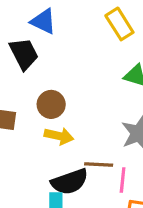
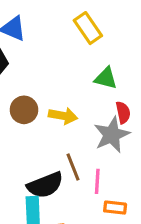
yellow arrow: (59, 136) -> (63, 116), moved
brown line: (99, 164) -> (73, 167), turned 68

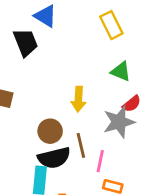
brown circle: (24, 110) -> (50, 131), moved
red semicircle: (123, 113) -> (132, 104), turned 54
yellow arrow: (63, 116) -> (78, 99), turned 75

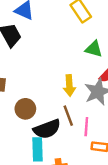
yellow arrow: (78, 99) -> (69, 85), moved
brown circle: (50, 131) -> (25, 109), moved

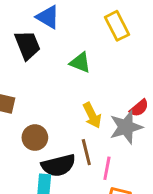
green triangle: (94, 49) -> (80, 63), moved
yellow arrow: (69, 85) -> (92, 115), turned -30

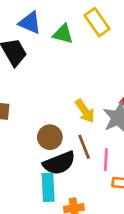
green triangle: (80, 63) -> (63, 34), moved
brown circle: (35, 138) -> (50, 137), moved

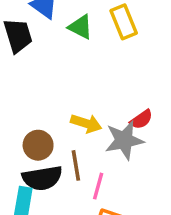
yellow arrow: (85, 111) -> (86, 123), turned -50

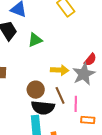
green triangle: (80, 27) -> (35, 40), moved, turned -35
black semicircle: (42, 178) -> (43, 108), turned 30

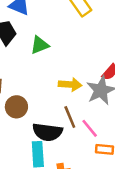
brown circle: (36, 90) -> (16, 107), moved
pink line: (76, 104) -> (90, 128), turned -42

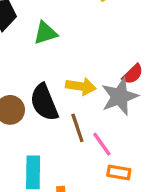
black semicircle: (47, 132) -> (44, 102), moved, turned 56

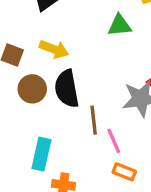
green triangle: (45, 33) -> (119, 25), moved
yellow arrow: (81, 86) -> (54, 49), moved

